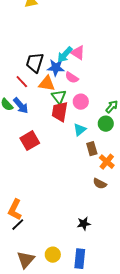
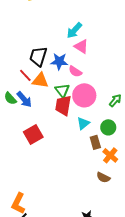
cyan arrow: (65, 55) -> (74, 30), moved
orange triangle: (47, 84) -> (40, 80), moved
pink circle: (81, 102) -> (84, 95), size x1.5
green circle: (106, 124) -> (108, 127), moved

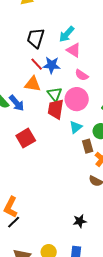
black trapezoid: (38, 56) -> (36, 38), moved
pink semicircle: (75, 71) -> (82, 75), moved
red line: (25, 75) -> (37, 64), moved

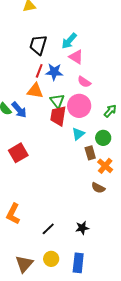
red line: (37, 64) -> (39, 71), turned 64
red square: (26, 138) -> (18, 153), moved
black line: (14, 222) -> (48, 229), moved

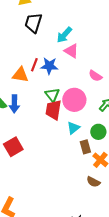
black trapezoid: (38, 45) -> (33, 23), moved
pink semicircle: (84, 82) -> (95, 76), moved
orange triangle: (35, 91) -> (20, 75), moved
blue arrow: (19, 110) -> (14, 104), turned 42

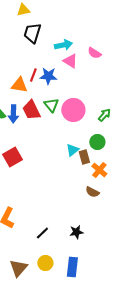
cyan arrow: (64, 35) -> (63, 45), turned -144
pink semicircle: (95, 76) -> (94, 53), moved
red trapezoid: (53, 110) -> (31, 110), moved, turned -35
cyan triangle: (73, 128) -> (72, 150), moved

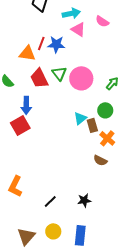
blue arrow: (13, 114) -> (26, 105), moved

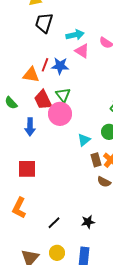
pink circle: (81, 78) -> (60, 114), moved
red square: (20, 125) -> (27, 169), moved, turned 30
brown rectangle: (92, 125) -> (96, 160), moved

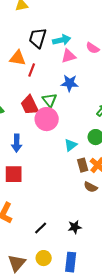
black trapezoid: (44, 23) -> (38, 38), moved
pink triangle: (82, 51) -> (69, 56), turned -49
blue star: (60, 66) -> (70, 83), moved
orange triangle: (31, 75) -> (18, 58), moved
blue arrow: (30, 127) -> (17, 143), moved

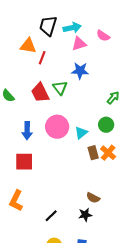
pink circle: (47, 119) -> (57, 127), moved
brown semicircle: (91, 187) -> (93, 198), moved

